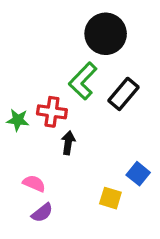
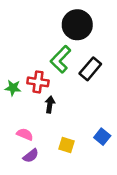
blue square: (138, 174) -> (102, 137), moved
yellow square: (110, 198) -> (67, 145), moved

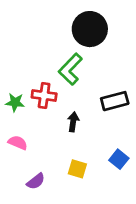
black rectangle: (90, 69) -> (115, 101), moved, turned 35
black arrow: (50, 105) -> (73, 122), moved
pink semicircle: (25, 134) -> (18, 143), moved

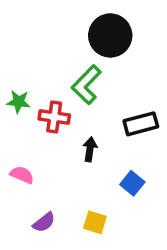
green star: (15, 102) -> (19, 102), moved
blue square: (119, 159) -> (132, 183), moved
yellow square: (77, 169) -> (95, 222), moved

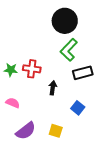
green L-shape: (86, 85) -> (69, 50), moved
green star: (19, 102) -> (11, 70), moved
purple semicircle: (44, 222) -> (26, 131), size x1.5

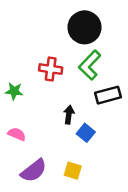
red cross: (32, 69) -> (51, 69), moved
blue square: (78, 108) -> (86, 133), moved

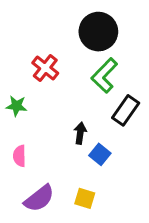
red cross: (51, 69) -> (45, 68), moved, turned 30
black rectangle: (108, 95) -> (126, 110), turned -40
pink semicircle: (17, 134) -> (19, 156), turned -114

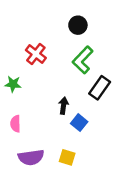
black circle: (98, 32) -> (78, 25), size x0.6
purple semicircle: (39, 198) -> (31, 157), turned 30

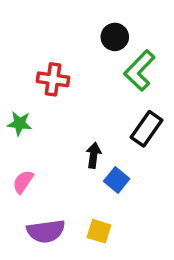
red cross: (36, 54) -> (53, 79), turned -30
green L-shape: (83, 60) -> (140, 70), moved
pink semicircle: (15, 124) -> (23, 182), turned 35

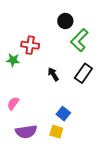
green star: (19, 123) -> (13, 60), moved
black arrow: (94, 155) -> (53, 74), moved, turned -40
blue square: (117, 180) -> (63, 114), moved

